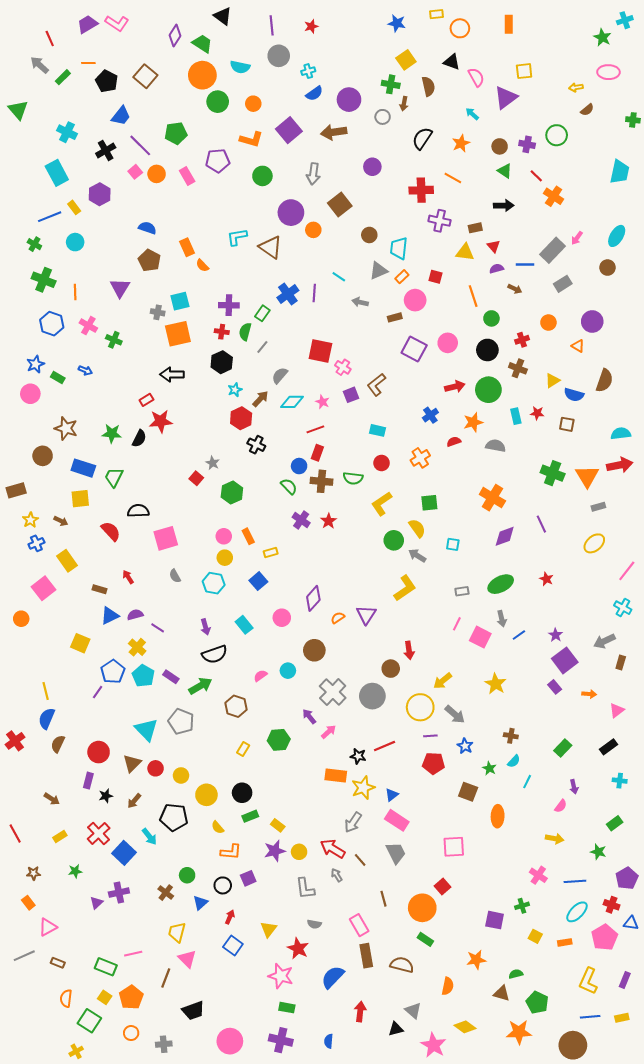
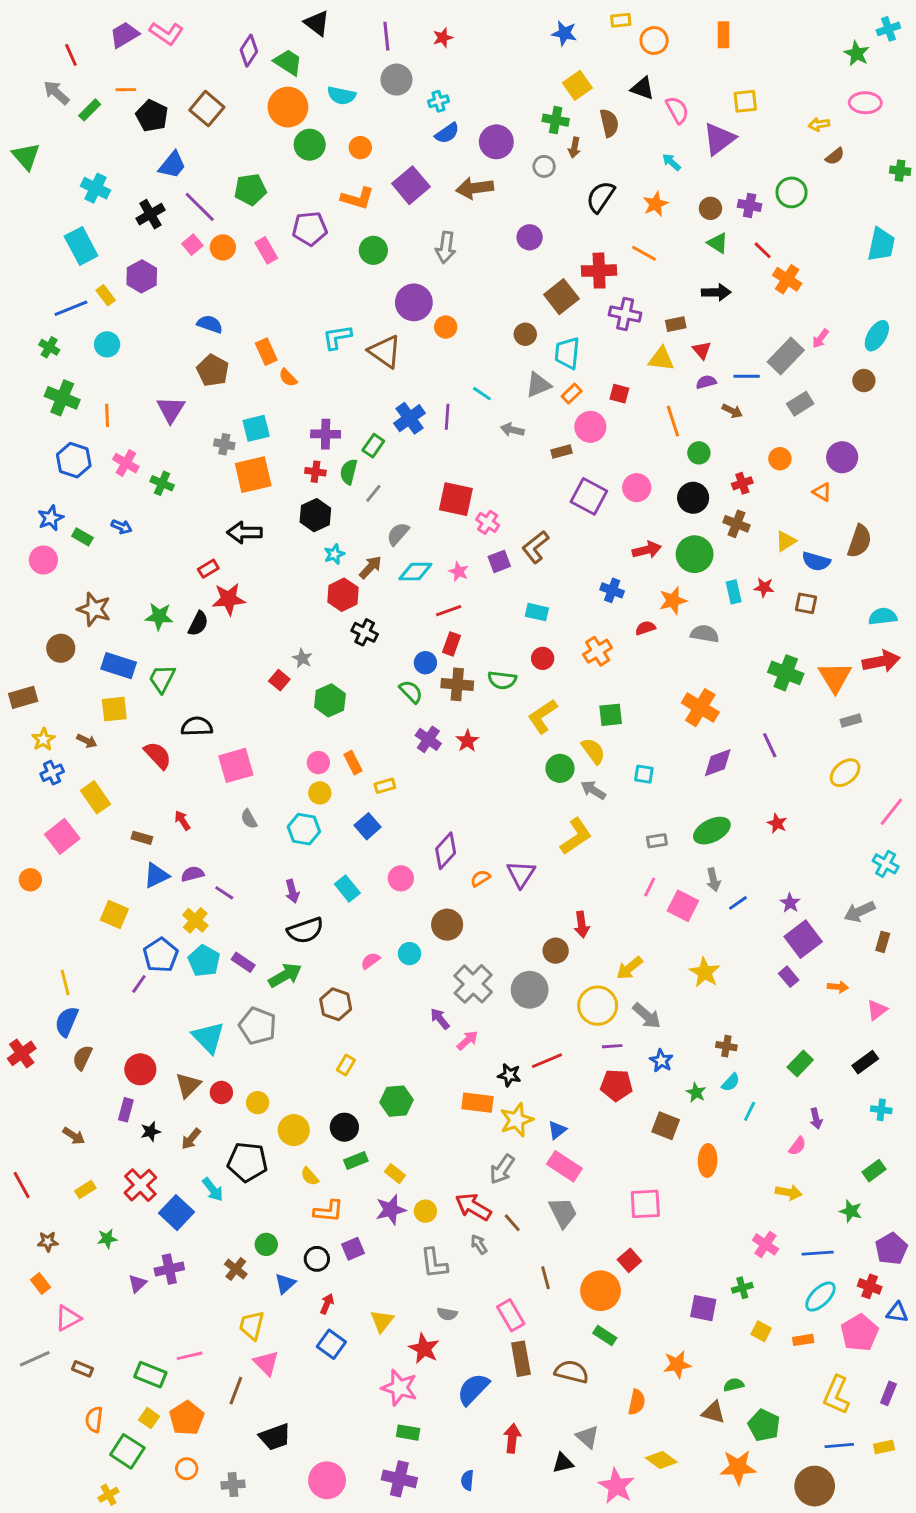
brown square: (340, 204) -> (561, 297), moved
blue cross: (430, 415) -> (612, 590), turned -35
green hexagon: (279, 740) -> (396, 1101), moved

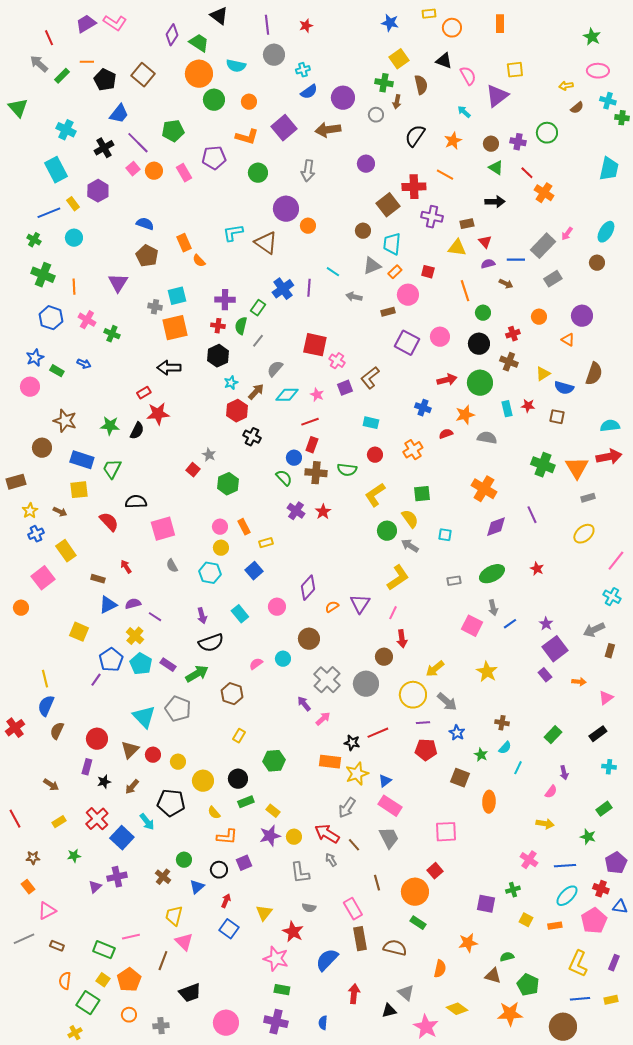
cyan cross: (888, 29) -> (608, 101), moved, turned 35
pink line: (650, 887) -> (393, 613), moved

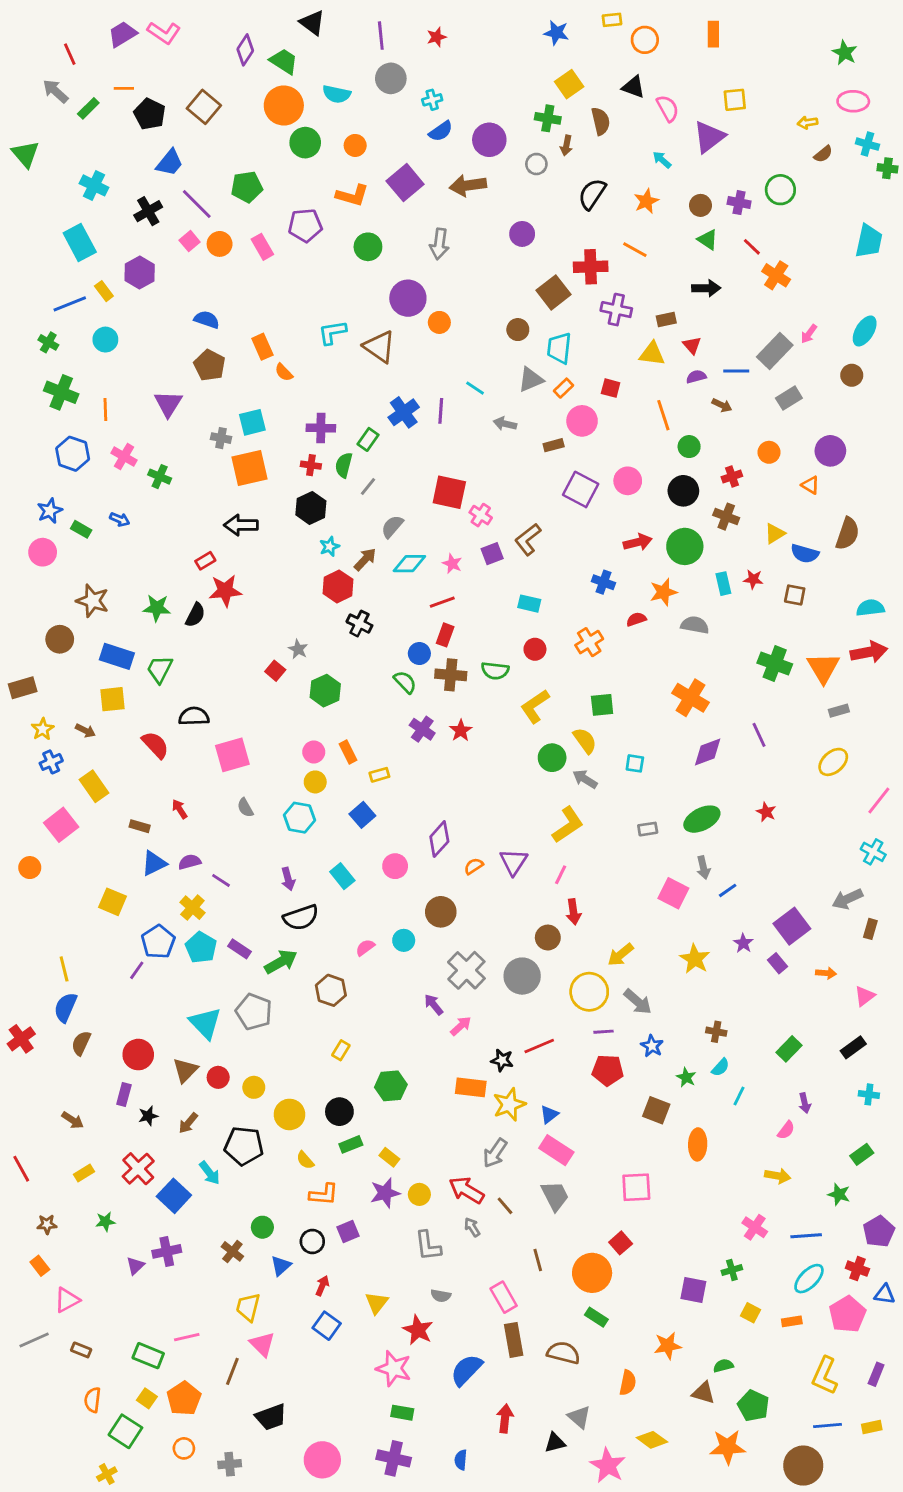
purple star: (546, 624) -> (743, 943), moved

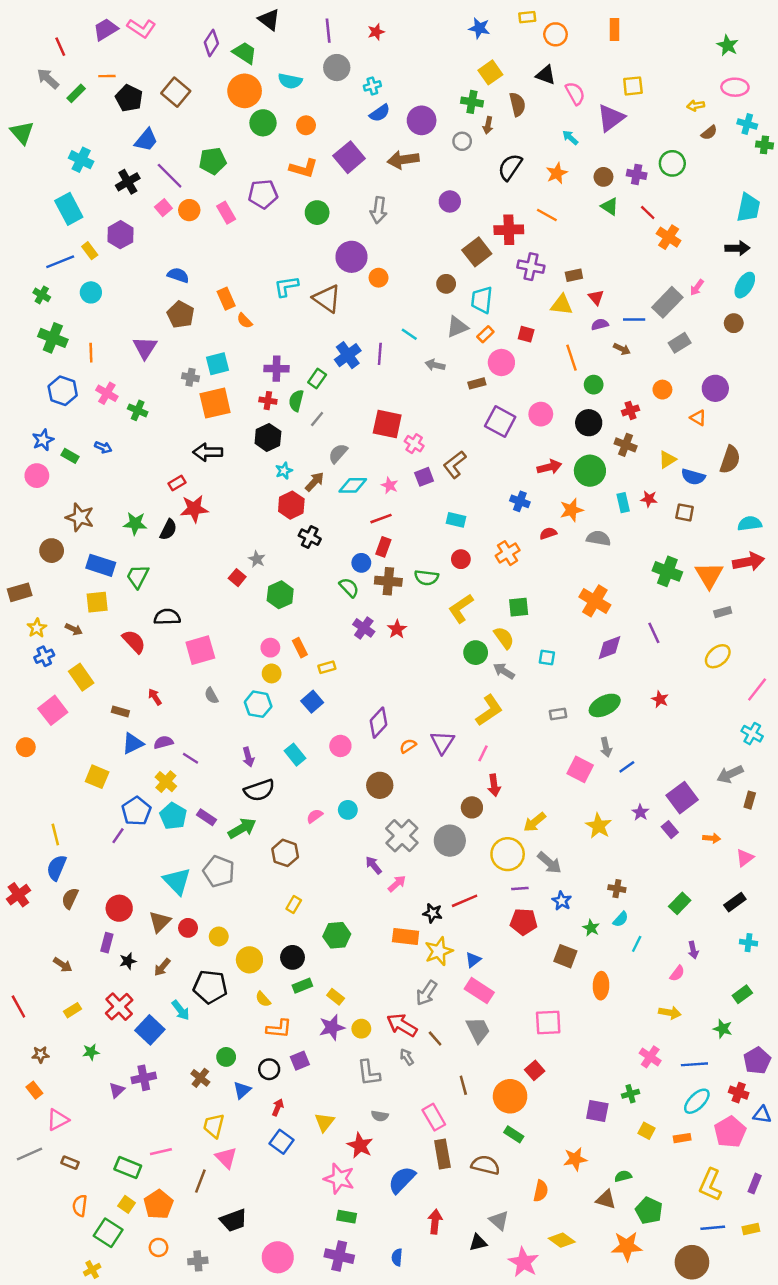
black arrow: (706, 288) -> (737, 248), moved

